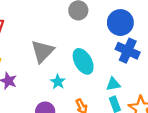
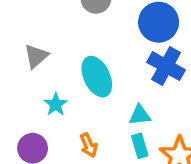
gray triangle: (42, 51) -> (36, 56), size x0.7

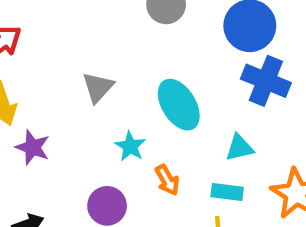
orange arrow: (89, 145) -> (167, 180), moved
cyan rectangle: (140, 146) -> (227, 192), moved, turned -60

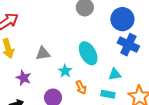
gray triangle: (98, 87) -> (43, 53), moved, turned 35
purple star: (33, 147) -> (24, 78), moved

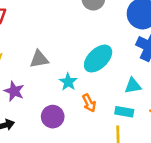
cyan ellipse: (88, 53) -> (98, 59), turned 75

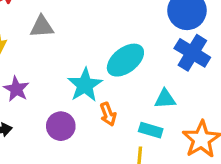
gray triangle: (39, 59) -> (42, 27), moved
cyan star: (68, 82) -> (85, 85), size x1.5

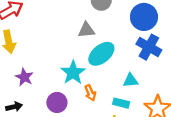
gray triangle: (42, 27) -> (86, 30), moved

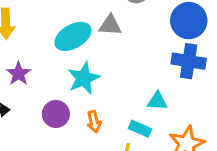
blue cross: (149, 47) -> (189, 61), turned -30
cyan ellipse: (101, 54) -> (73, 36), moved
orange arrow: (90, 93) -> (94, 122), moved

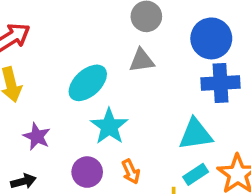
gray triangle: (110, 25) -> (142, 60), moved
cyan triangle: (157, 101) -> (196, 134), size x1.5
cyan rectangle: (140, 129) -> (196, 174), moved, turned -45

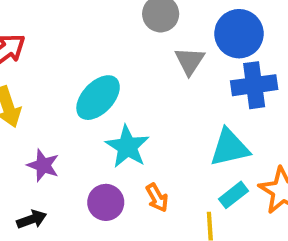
gray triangle: (142, 60) -> (190, 61), moved, turned -44

